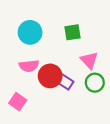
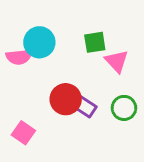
pink triangle: (89, 60) -> (117, 61), moved
pink semicircle: (29, 66) -> (19, 57), moved

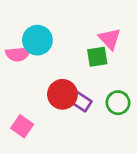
green square: (95, 42) -> (97, 57), moved
pink triangle: (117, 61) -> (110, 39), moved

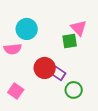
pink semicircle: (18, 54) -> (13, 49), moved
green circle: (118, 103) -> (74, 90), moved

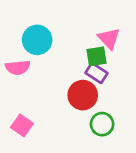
red circle: (45, 68) -> (83, 95), moved
purple rectangle: (58, 73) -> (97, 73), moved

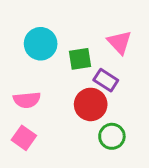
green square: (97, 56) -> (80, 59), moved
pink semicircle: (18, 67) -> (27, 100), moved

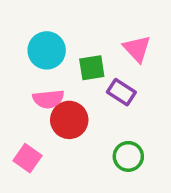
pink semicircle: (27, 100) -> (48, 99), moved
red circle: (91, 104) -> (69, 120), moved

